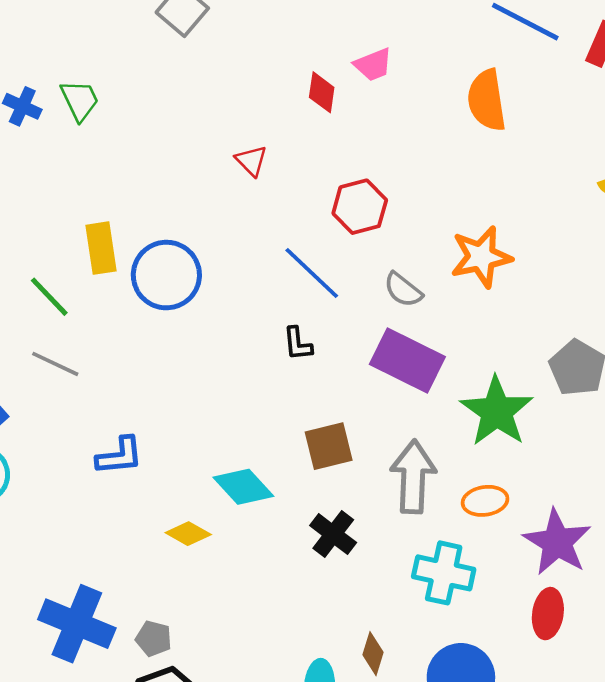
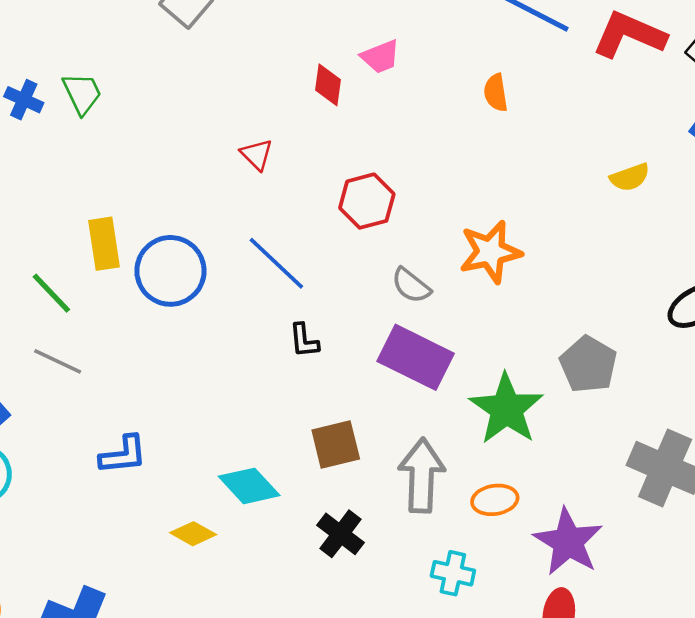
orange semicircle: (487, 100) -> (496, 93), size x0.6
blue line: (312, 273) -> (276, 263), moved
cyan cross: (444, 573) -> (453, 573), size x0.7

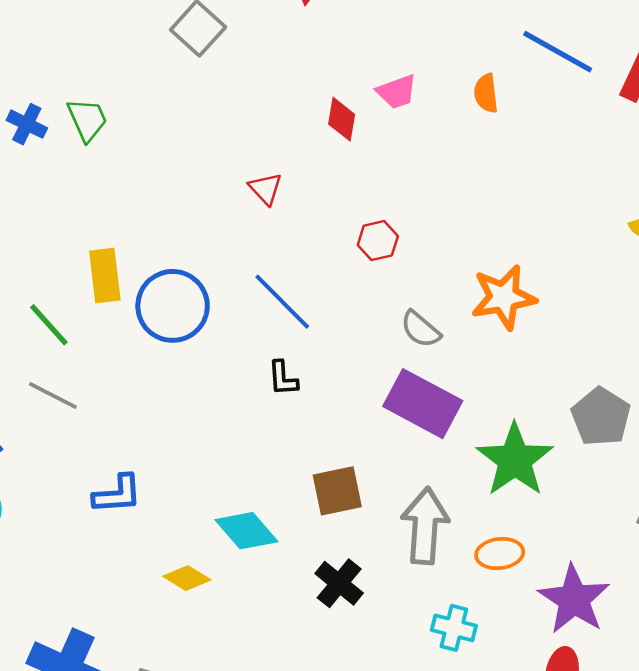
orange semicircle: (496, 93) -> (486, 93), moved
red hexagon: (367, 201) -> (378, 241), size x0.7
black L-shape: (304, 340) -> (283, 378), moved

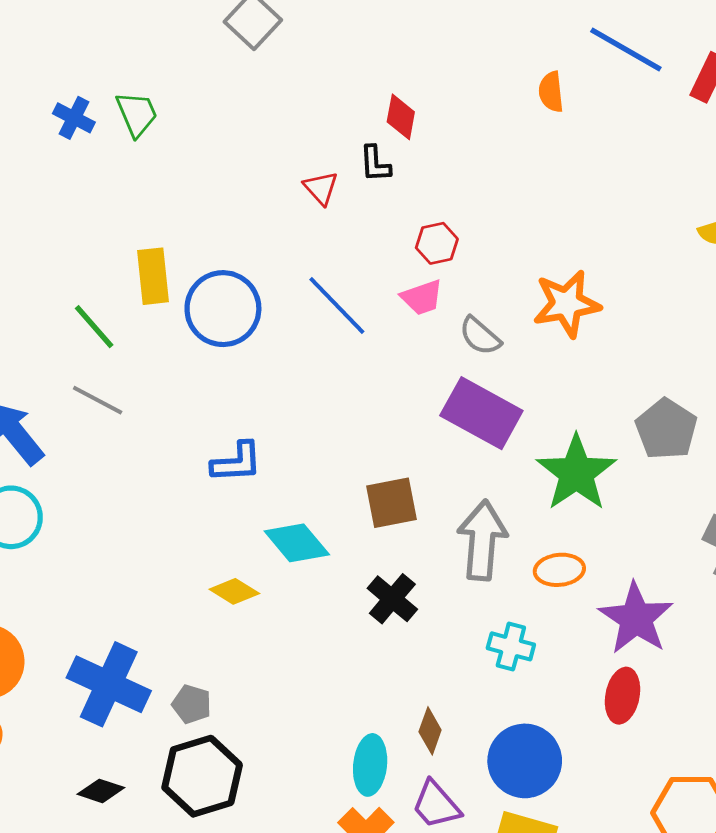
pink trapezoid: (397, 92) -> (422, 297), moved
black L-shape: (283, 378) -> (375, 164), moved
blue L-shape: (117, 494) -> (237, 462), moved

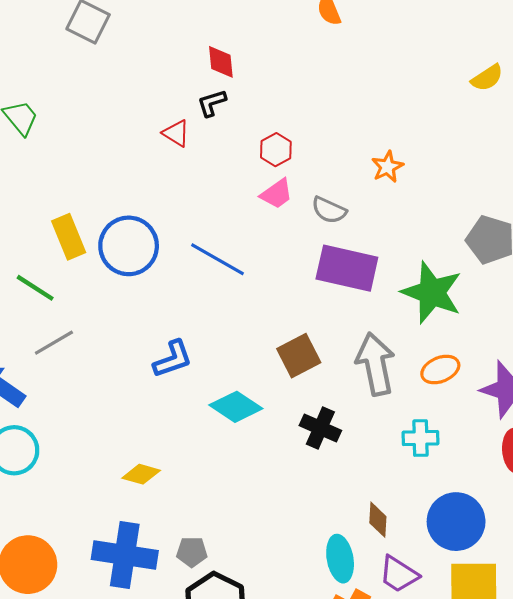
black L-shape: (375, 164) -> (212, 103), turned 92
orange star: (567, 304) -> (387, 167), size x0.6
blue line: (337, 306) -> (217, 259), moved
gray line: (98, 400) -> (54, 343), turned -42
yellow diamond: (234, 591) -> (141, 474), moved

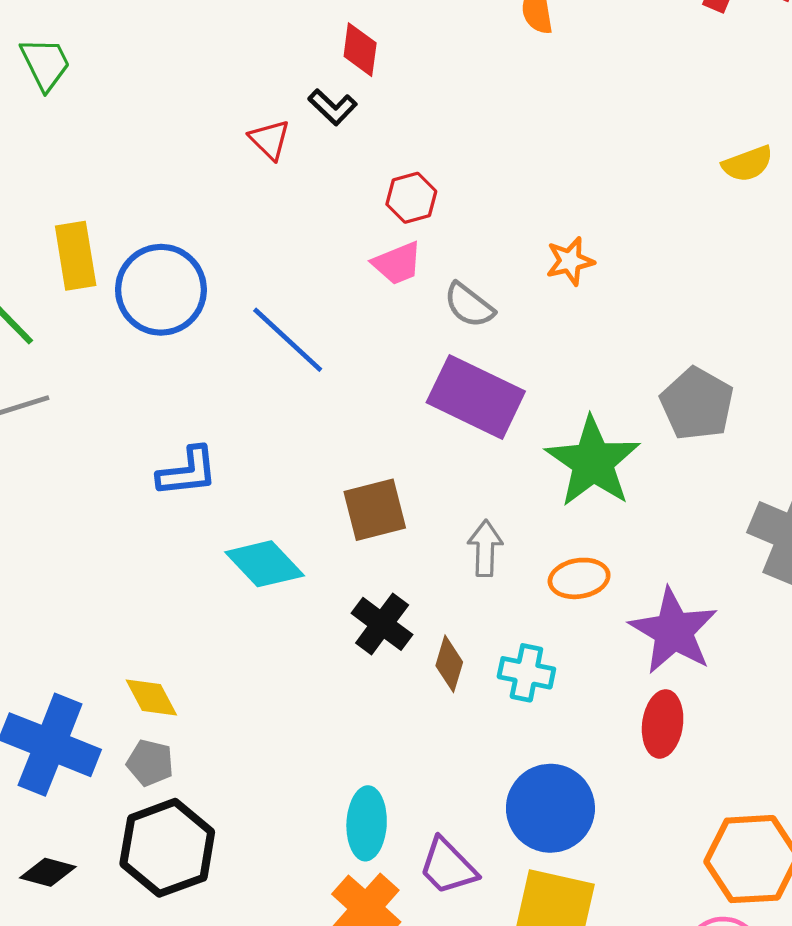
black L-shape: (212, 103) -> (333, 107), turned -132
gray arrow: (375, 364) -> (485, 548), size x0.6
yellow diamond: (141, 474) -> (151, 697), moved, turned 33
brown diamond: (378, 520) -> (449, 664), moved

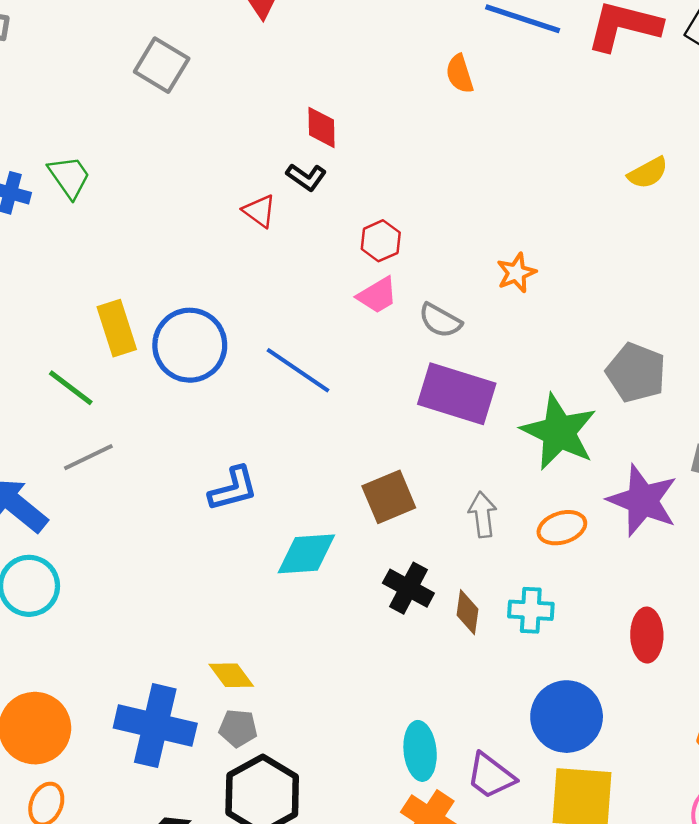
cyan diamond: (265, 564) -> (306, 554), turned -42
purple star: (673, 631) -> (643, 501), moved

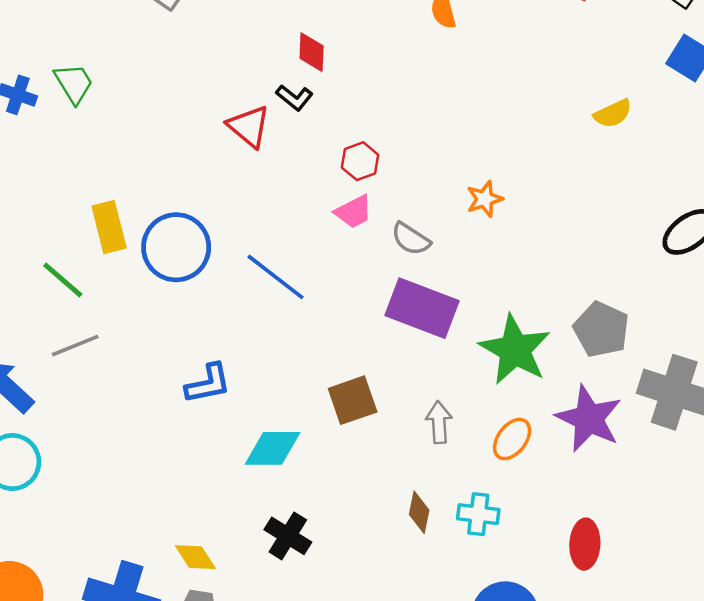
red triangle: (259, 211) -> (249, 126), size x1.4
gray pentagon: (636, 373) -> (601, 329), moved
orange ellipse: (562, 528) -> (512, 439), turned -39
black cross: (408, 588) -> (288, 536), moved

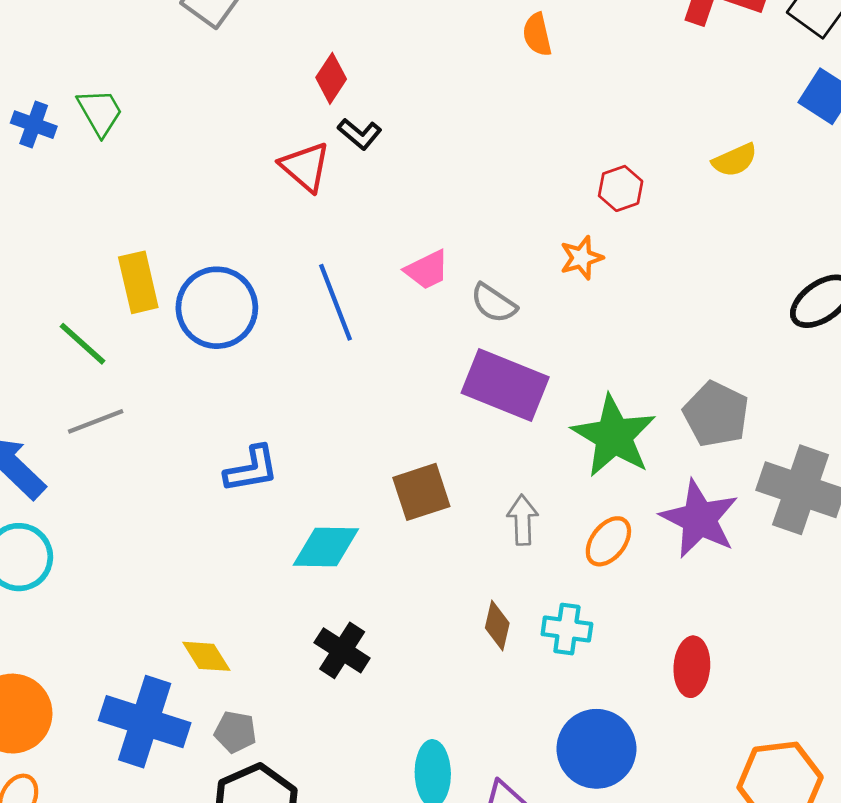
red diamond: (312, 52) -> (331, 78), moved, turned 30
red hexagon: (360, 161) -> (621, 188), moved
blue line: (275, 277) -> (335, 302), moved, turned 30
yellow diamond: (195, 557) -> (206, 656), moved

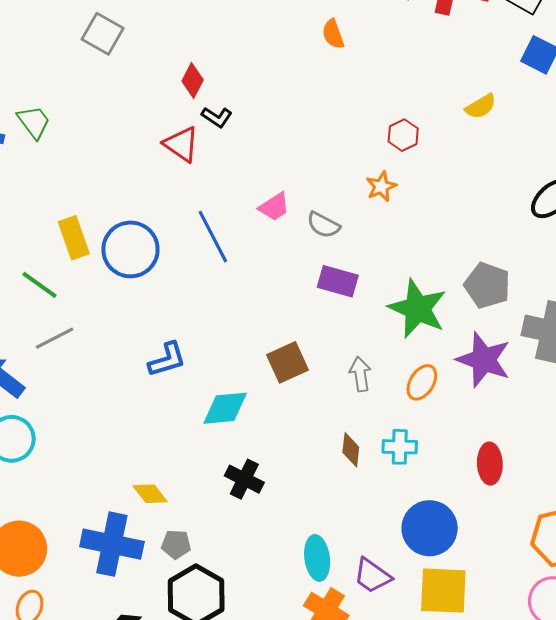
purple rectangle: (505, 385) -> (338, 281), size x0.7

